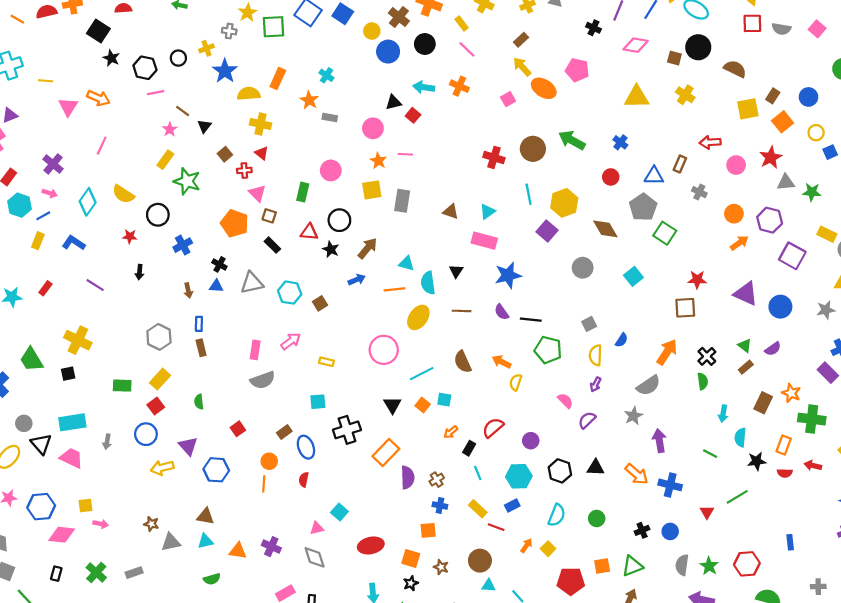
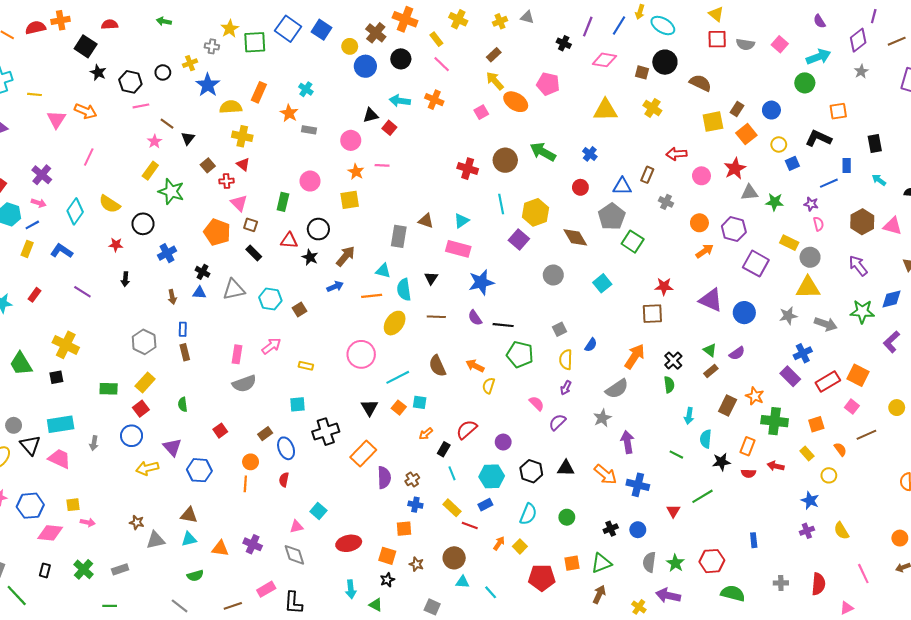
gray rectangle: (402, 201) -> (399, 236), moved

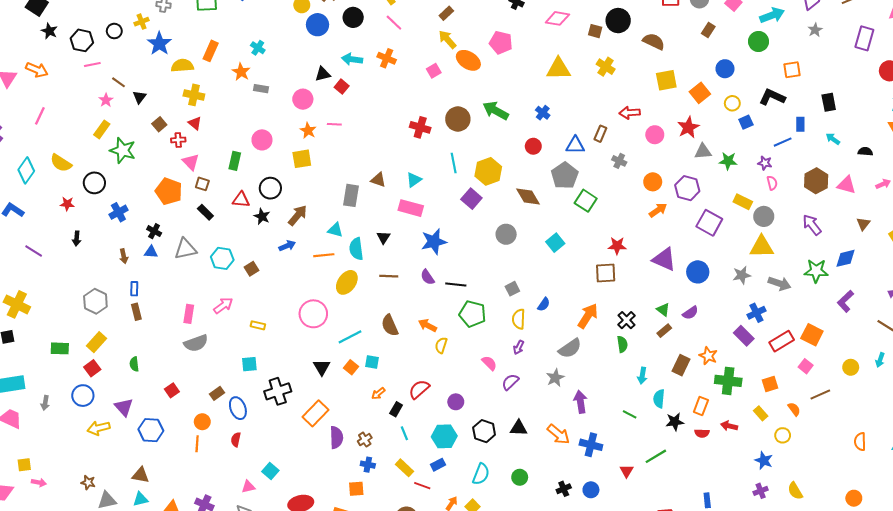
brown rectangle: (737, 109) -> (708, 30), moved

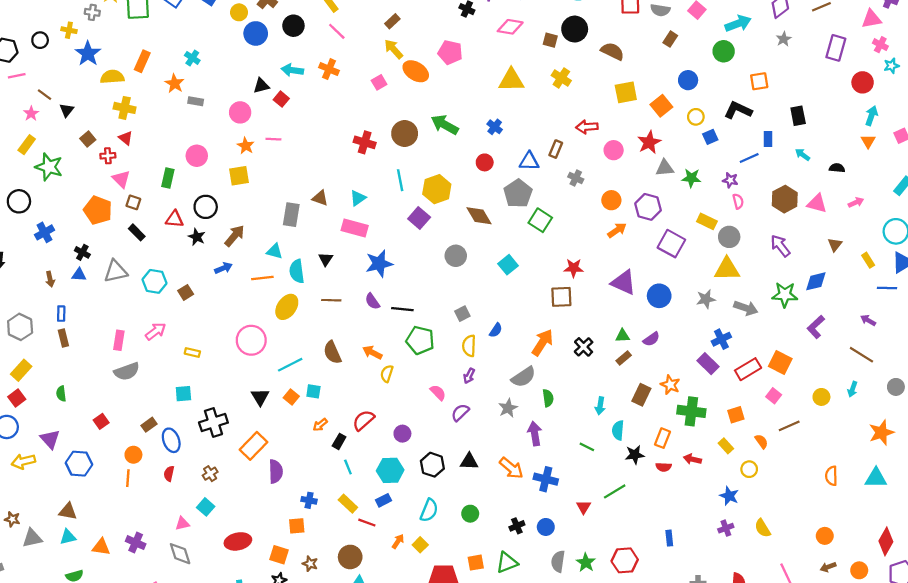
yellow cross: (142, 22) -> (69, 30), turned 32
green triangle: (663, 310) -> (622, 336), turned -40
green semicircle: (622, 344) -> (548, 398), moved
brown cross: (365, 440) -> (210, 474), moved

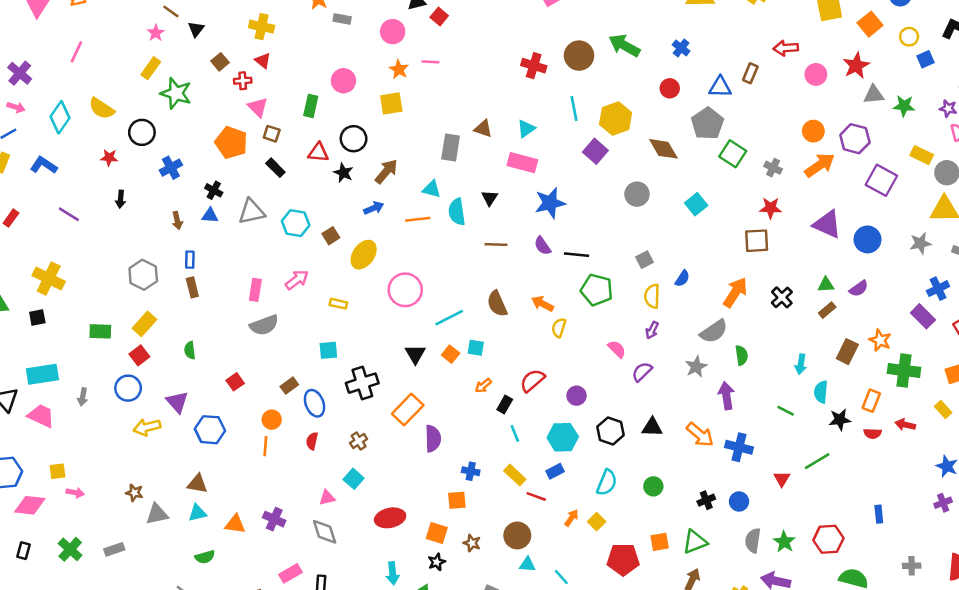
gray cross: (576, 178) -> (773, 168), moved
orange arrow: (617, 230) -> (820, 165), size x1.4
yellow ellipse: (287, 307) -> (364, 255), moved

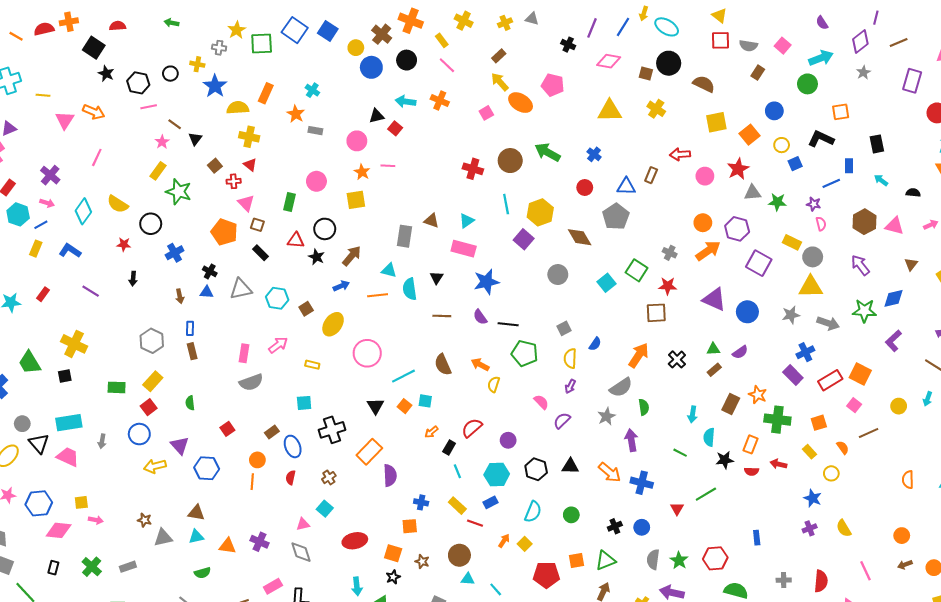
green square: (733, 154) -> (637, 270), moved

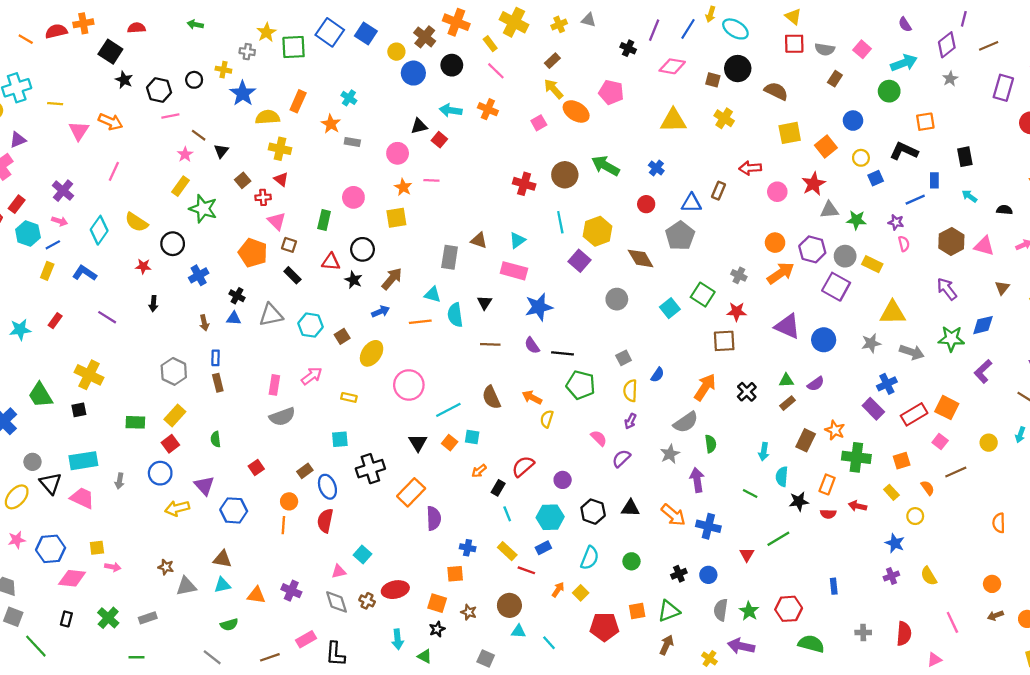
yellow cross: (464, 21) -> (514, 22), size x1.4
gray circle: (813, 257) -> (845, 256), moved
red semicircle: (291, 478) -> (325, 521), size x1.5
brown cross: (329, 478) -> (367, 601), moved, turned -32

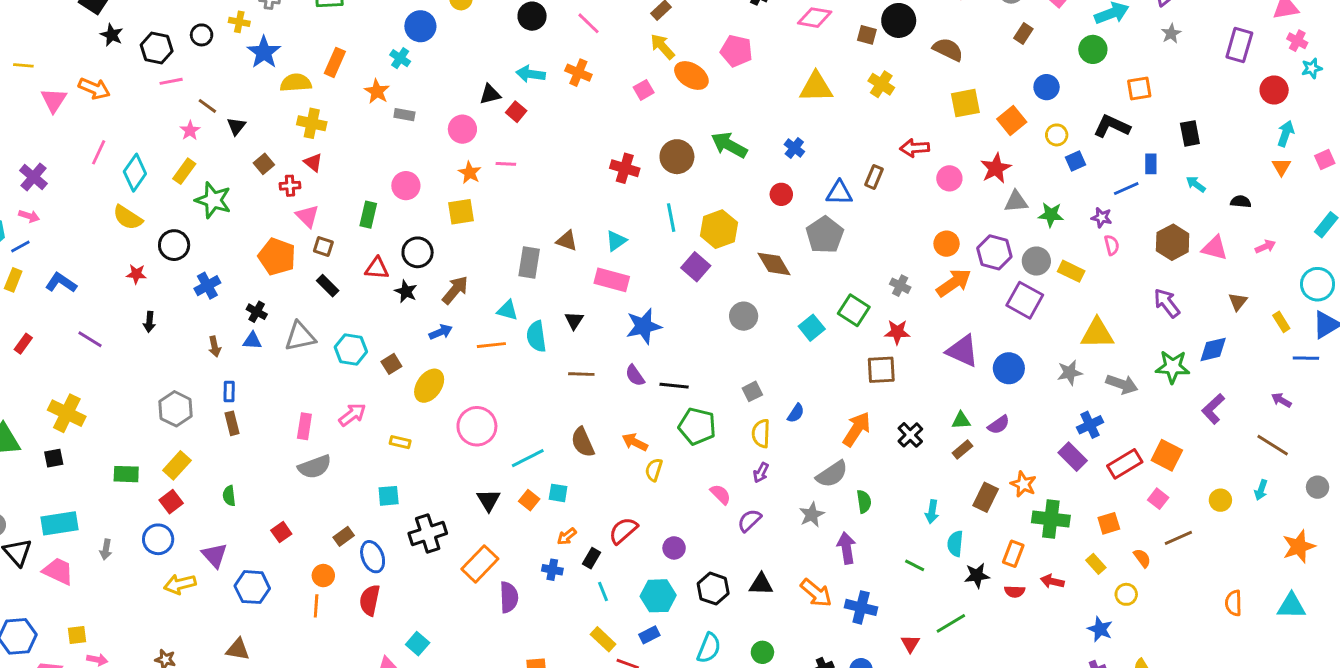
blue circle: (413, 73) -> (420, 26), moved
cyan diamond: (99, 230) -> (135, 173), moved
blue cross: (468, 548) -> (552, 570), moved

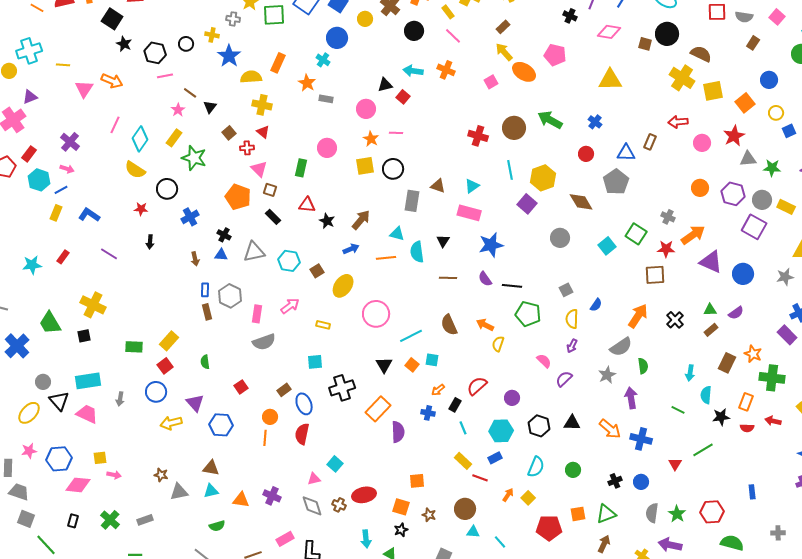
yellow cross: (881, 84) -> (682, 78), moved, size x1.4
black circle: (418, 252) -> (393, 169), moved
orange arrow: (954, 283) -> (693, 235), moved
gray hexagon: (175, 409) -> (230, 296), moved

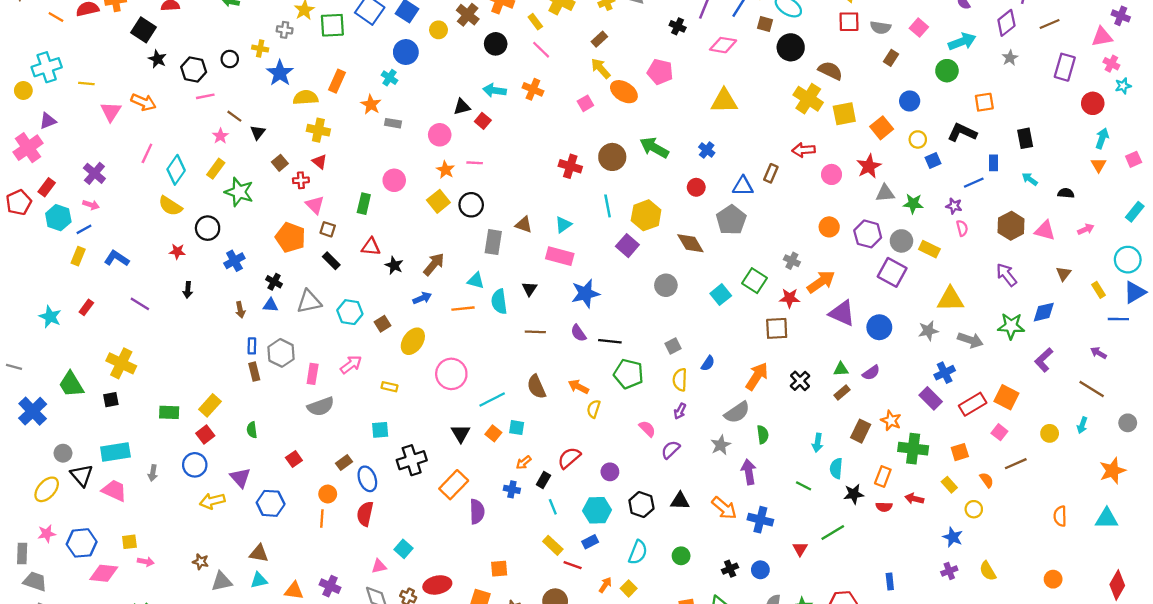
brown square: (645, 44) -> (765, 24), moved
yellow square: (365, 166) -> (438, 201), turned -30
cyan star: (32, 265) -> (50, 317), turned 30

